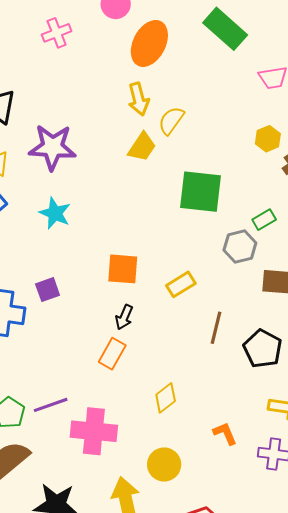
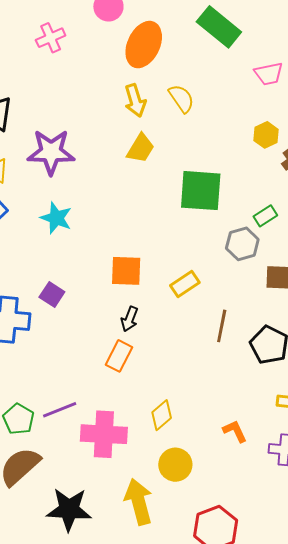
yellow semicircle: (171, 120) -> (181, 98), moved, turned 112
purple square: (48, 290) -> (52, 295), turned -35
yellow diamond: (166, 398) -> (162, 415), moved

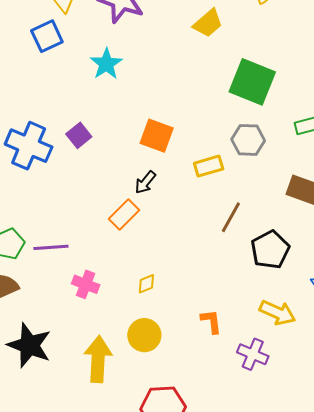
gray hexagon: (242, 244) -> (248, 140), moved
yellow diamond: (162, 415) -> (146, 284), size x0.7
pink cross: (104, 434) -> (86, 284), size x0.6

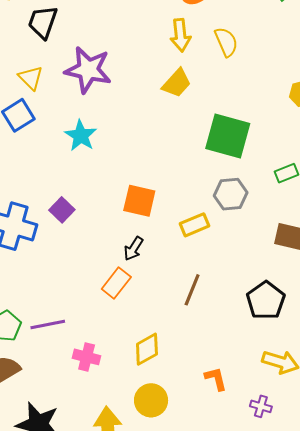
brown line: (231, 217) -> (192, 290), moved
yellow diamond: (146, 284) -> (147, 349), size x1.6
purple cross: (253, 354) -> (261, 406), size x0.7

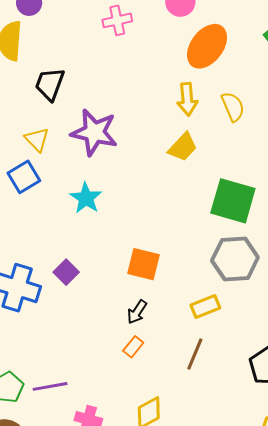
gray hexagon: (231, 194) -> (235, 259), size x1.4
yellow rectangle: (194, 225) -> (205, 306), moved
orange rectangle: (116, 283) -> (133, 347), moved, size x0.7

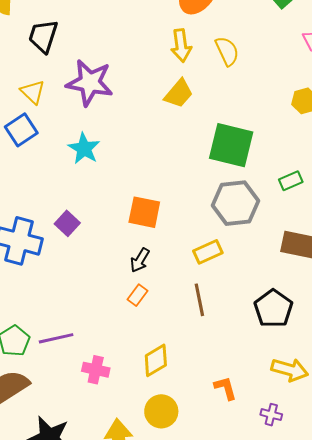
brown line: (195, 354) -> (199, 300), turned -32

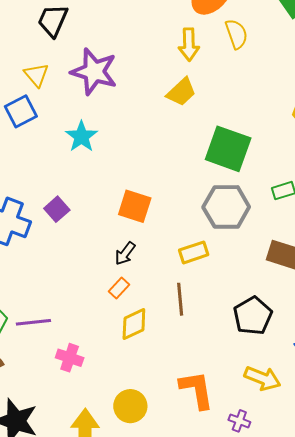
yellow semicircle: (227, 51) -> (236, 34), moved
yellow diamond: (156, 360) -> (134, 324), moved
orange L-shape: (226, 388) -> (197, 390), size x1.6

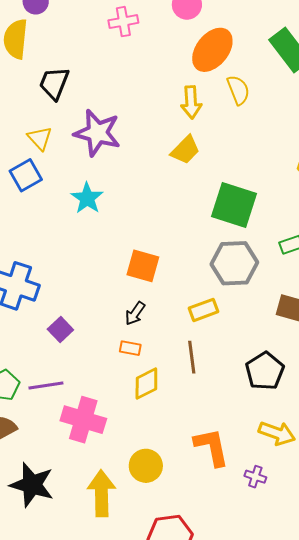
purple square: (57, 209) -> (60, 330), moved
orange rectangle: (119, 288) -> (130, 348), turned 60
pink cross: (70, 358) -> (83, 420), size x1.6

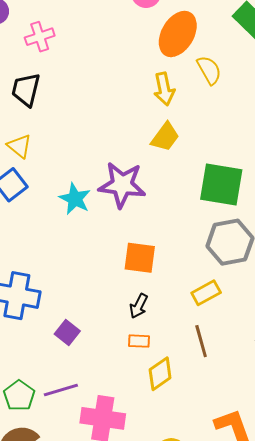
pink cross: (123, 22) -> (40, 37), moved
purple star: (97, 133) -> (122, 185), moved

